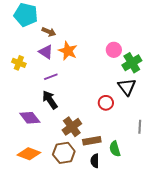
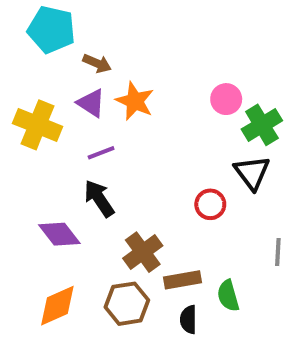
yellow cross: (19, 63) -> (37, 125), size x1.6
orange diamond: (29, 154) -> (57, 306), turned -45

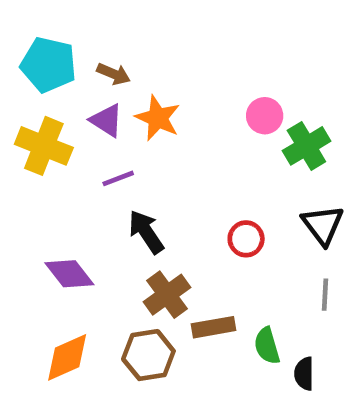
cyan pentagon: (51, 30) -> (49, 65), moved
black triangle: (252, 173) -> (323, 225), moved
black arrow: (99, 198) -> (146, 232), moved
black semicircle: (188, 320) -> (304, 374), moved

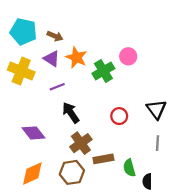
green cross: (306, 146) -> (103, 71), moved

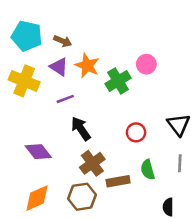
green semicircle: (129, 168) -> (148, 170), moved

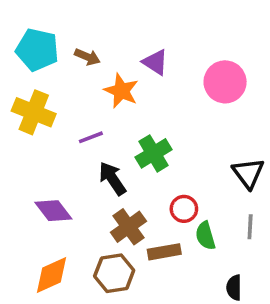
pink circle: (146, 64) -> (225, 82), moved, size x1.5
purple triangle: (59, 67) -> (155, 62), moved
green cross: (118, 81) -> (154, 153), moved
red circle: (136, 132) -> (184, 209), moved

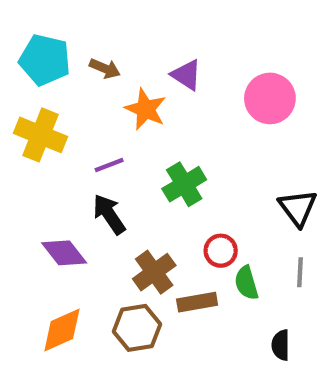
black arrow: (112, 178) -> (109, 214), moved

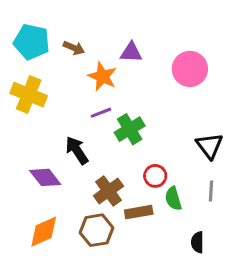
purple triangle: (186, 75) -> (131, 52), turned -30
purple line: (109, 165) -> (101, 113), moved

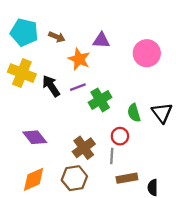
black arrow: (77, 150) -> (51, 86), moved
gray line: (211, 191) -> (112, 156), moved
green semicircle: (173, 199) -> (134, 113), moved
brown rectangle: (139, 212) -> (127, 178), moved

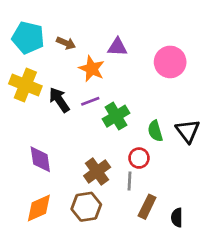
purple diamond: (35, 137) -> (40, 159), turned 30
brown rectangle: (127, 178) -> (147, 207), turned -54

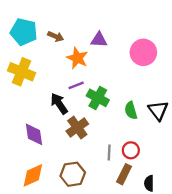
black arrow: (59, 100) -> (59, 104), moved
green cross: (116, 116) -> (98, 98), turned -30
red circle: (139, 158) -> (131, 150), moved
brown cross: (97, 172) -> (77, 128), moved

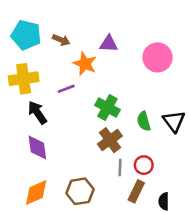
yellow cross: (21, 72) -> (24, 79), turned -30
purple line: (76, 85) -> (66, 89), moved
black arrow: (59, 104) -> (37, 113), moved
brown cross: (77, 128) -> (110, 140), moved

